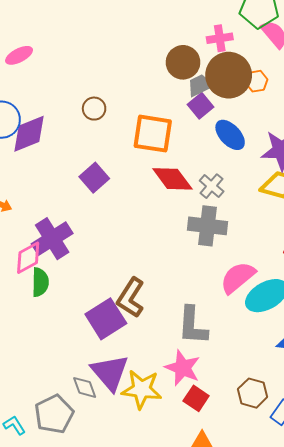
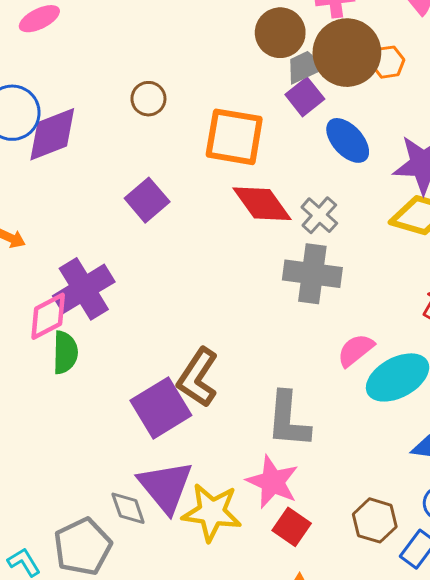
pink semicircle: (238, 277) -> (356, 350), size x0.7

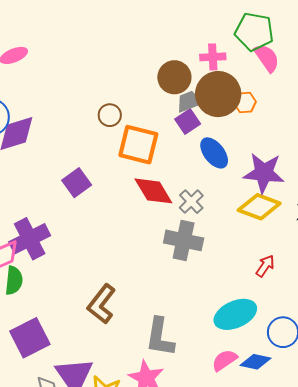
brown circle: (148, 99) -> (110, 115), moved
pink semicircle: (356, 350) -> (225, 360), moved
purple square: (161, 408) -> (30, 338), moved

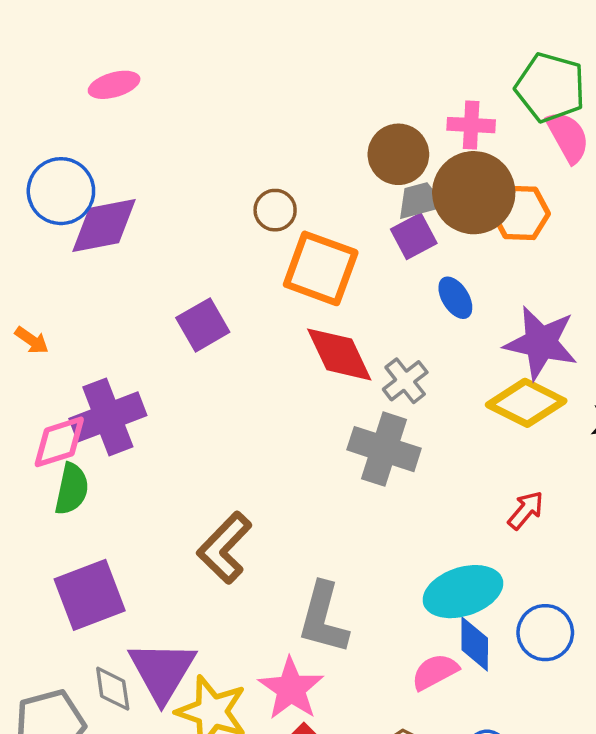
orange hexagon: (245, 103) -> (520, 213), size x1.4
blue ellipse: (214, 153) -> (455, 298), size x0.7
blue diamond: (255, 362) -> (475, 644), moved, turned 72

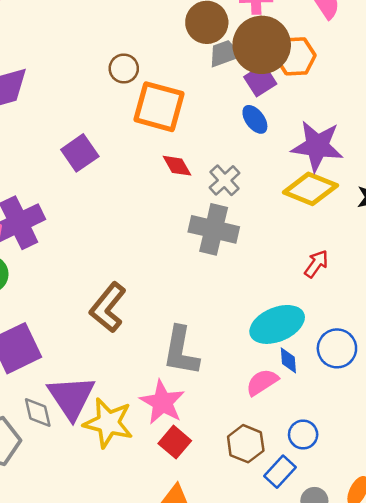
purple square: (414, 236) -> (260, 80), moved
red diamond: (339, 354) -> (177, 166), size x0.6
blue diamond: (475, 644) -> (288, 360), size x0.7

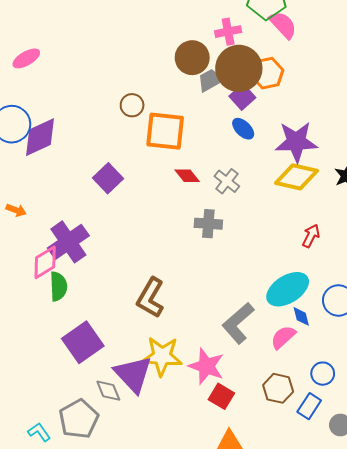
gray cross: (214, 229) -> (208, 224), moved, size x0.7
gray L-shape: (181, 351) -> (238, 323), moved, turned 48
yellow star: (108, 423) -> (162, 356), moved

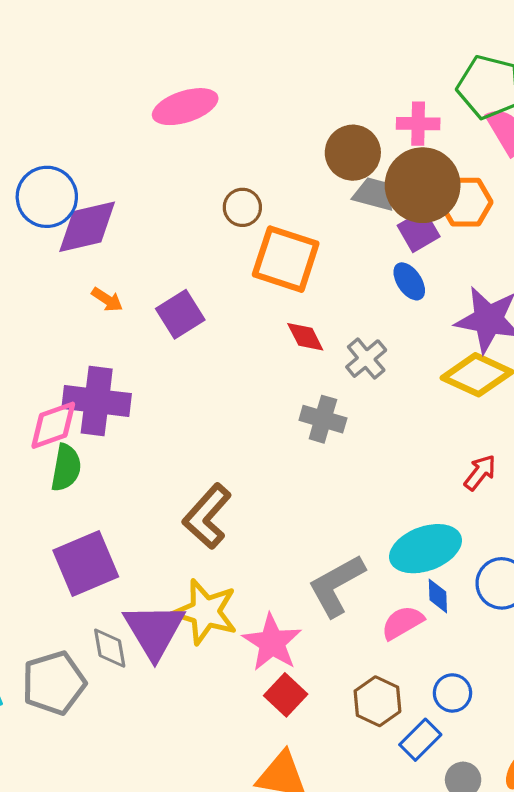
pink ellipse: (26, 58) -> (185, 107), moved, size x1.4
gray trapezoid: (210, 80) -> (374, 194), turned 32
orange arrow: (16, 210) -> (107, 300), moved
purple cross: (68, 242) -> (97, 401), turned 30

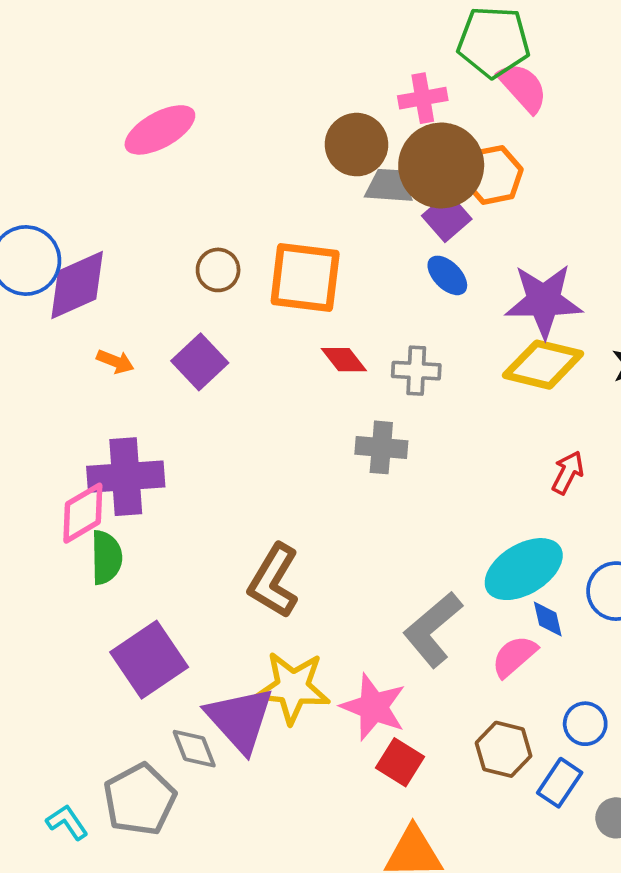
brown circle: (242, 207) -> (218, 270), moved
gray cross: (366, 359) -> (416, 371), turned -36

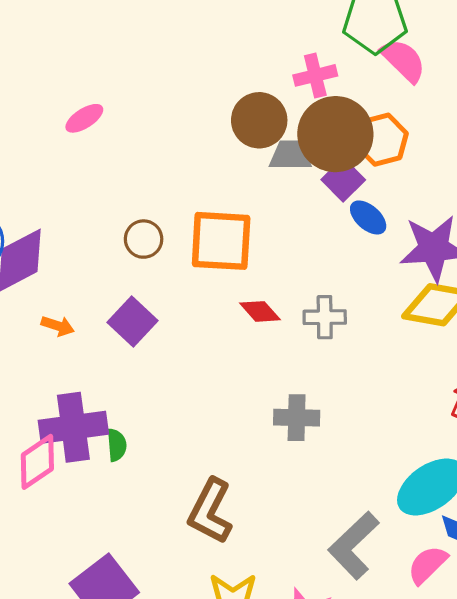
pink ellipse: (160, 130) -> (84, 118), size x0.6
blue ellipse: (447, 275) -> (368, 217), moved
gray cross: (381, 447) -> (297, 418), moved
green semicircle: (106, 557) -> (117, 445), moved, size x0.7

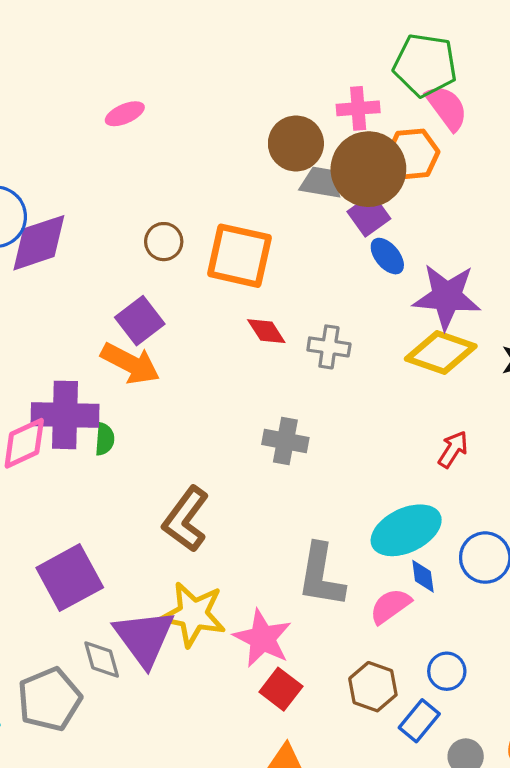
orange hexagon: (382, 140) -> (413, 154), moved
orange arrow: (58, 326) -> (130, 363), moved, size x1.8
gray L-shape: (354, 545) -> (321, 575), turned -46

